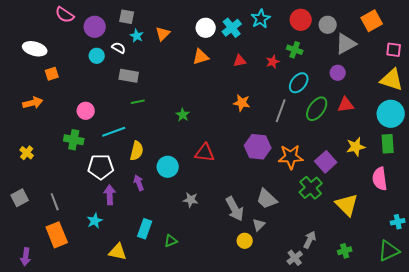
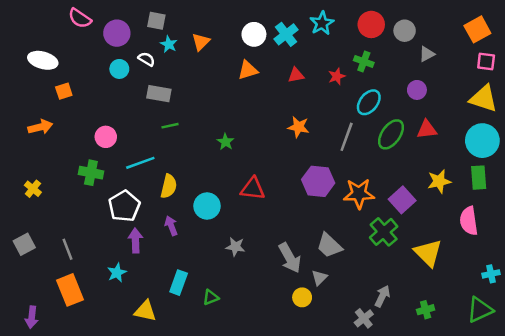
orange square: (372, 21) -> (477, 29), moved
gray triangle: (346, 44) -> (427, 54), size x0.6
white pentagon: (101, 167) -> (124, 206), turned -30

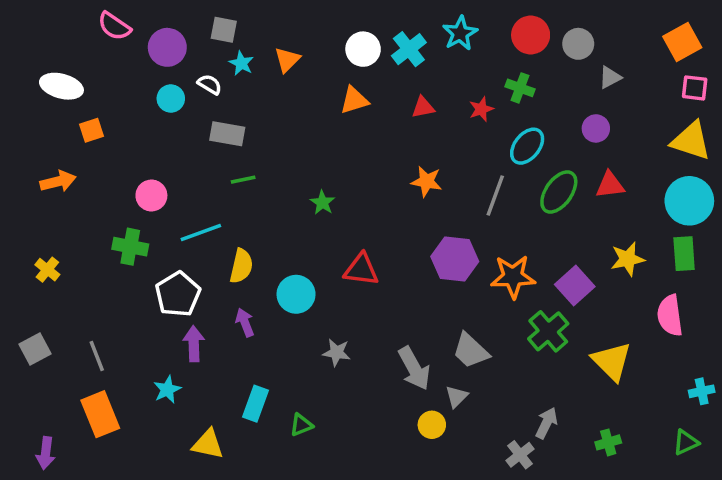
green triangle: (480, 310) -> (686, 442), size x0.7

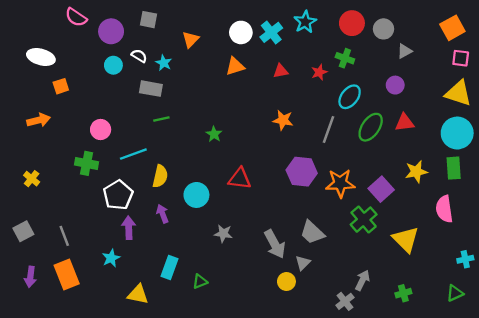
cyan star: (241, 63) -> (164, 63), moved
purple arrow: (46, 453) -> (30, 277), moved

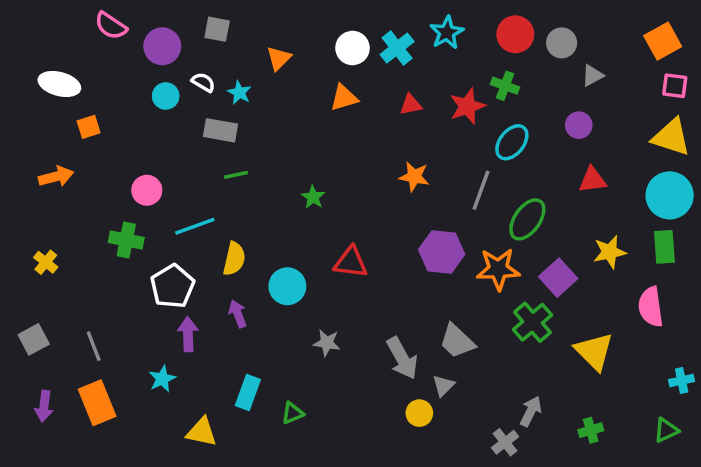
red star: (319, 72) -> (467, 106), size x1.5
green ellipse: (371, 127) -> (527, 219), moved

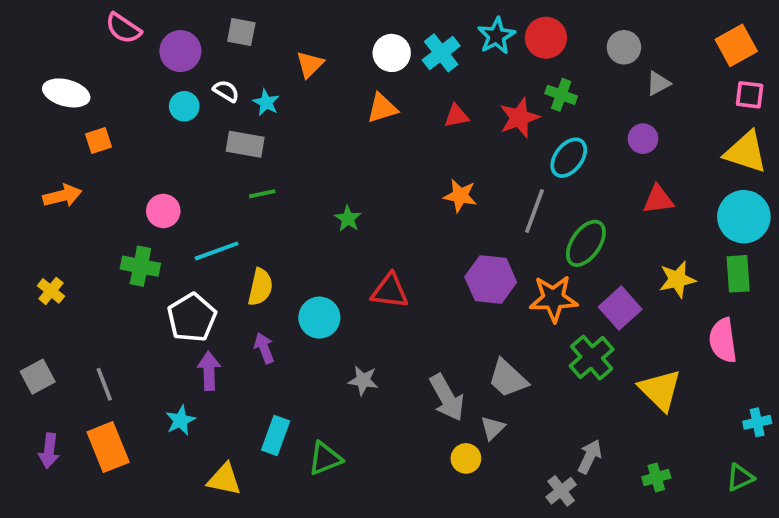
red circle: (515, 34) -> (546, 38), moved
green triangle: (292, 413) -> (325, 458), size x1.4

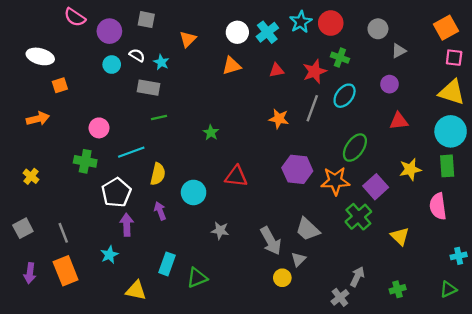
gray line: (534, 211) -> (312, 108), moved
yellow triangle: (660, 390) -> (400, 236), size x0.7

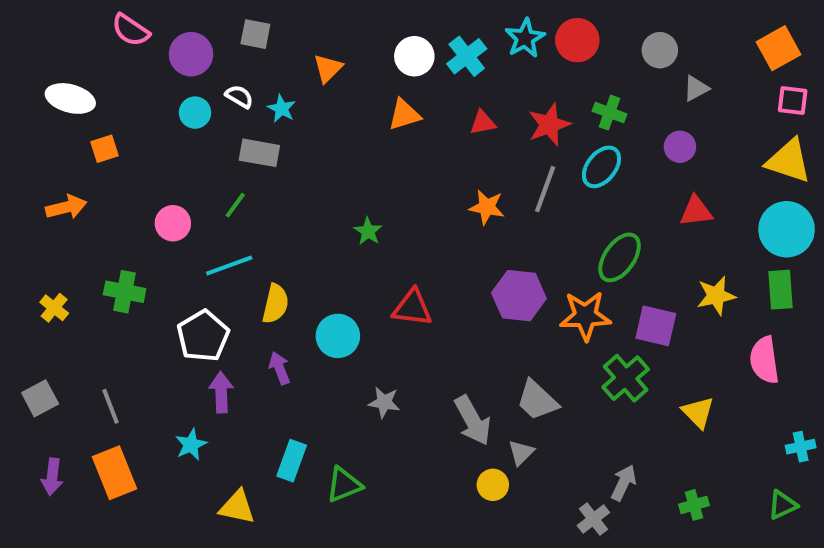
green cross: (340, 58) -> (610, 113), moved
green line: (159, 118) -> (235, 205), moved, turned -42
green cross: (85, 161) -> (125, 292), moved
purple square: (376, 187) -> (656, 326), turned -35

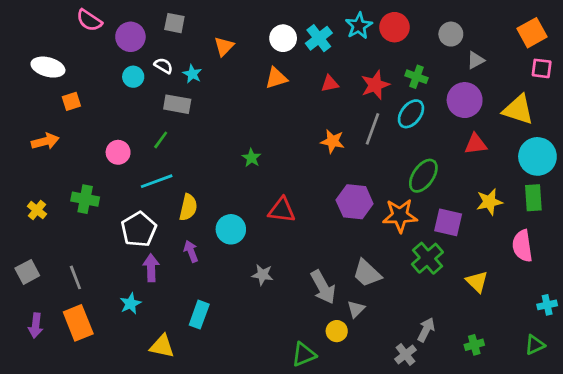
purple circle: (680, 147) -> (465, 100), size x1.6
yellow triangle: (789, 161) -> (518, 110), moved
green triangle: (344, 485) -> (304, 354), moved

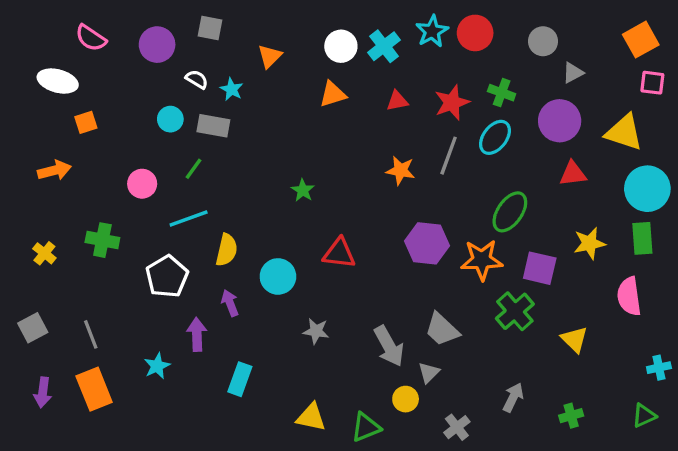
pink semicircle: (89, 20) -> (91, 38), moved
cyan circle: (133, 77) -> (170, 119), moved
purple arrow: (151, 268) -> (197, 334), moved
yellow triangle: (162, 346) -> (311, 417), moved
gray cross: (405, 354) -> (457, 427), moved

